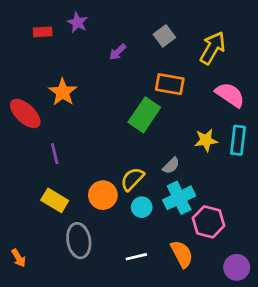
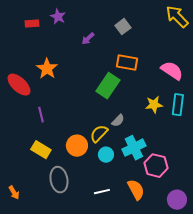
yellow arrow: (213, 48) -> (177, 17), moved, turned -75
gray semicircle: (171, 166) -> (118, 121), moved

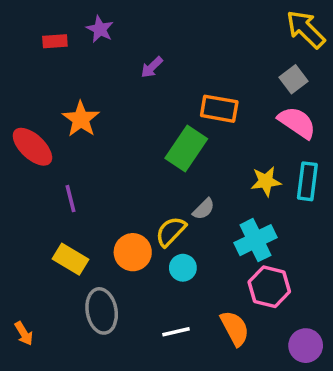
gray square: (123, 27) -> (294, 79), moved
cyan cross: (134, 148) -> (255, 240), moved

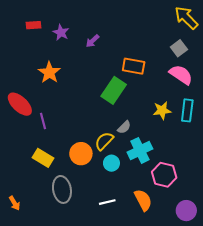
purple star: (100, 29) -> (61, 32), moved
red ellipse: (32, 147) -> (20, 104), moved
cyan cross: (255, 240) -> (140, 150), moved

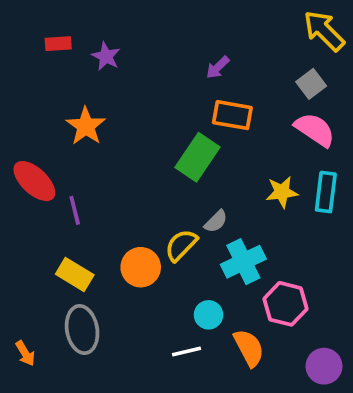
purple arrow: (93, 41) -> (218, 67), moved
cyan circle: (111, 163) -> (209, 315), moved
gray ellipse: (62, 189) -> (82, 330), moved

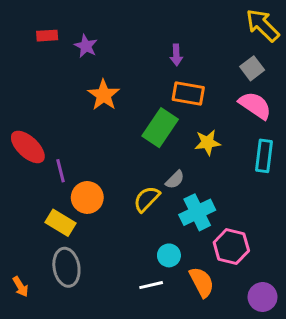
purple arrow: (218, 67) -> (176, 55), turned -48
orange star: (86, 126) -> (104, 95), moved
yellow star: (282, 192) -> (208, 143), moved
orange circle: (141, 267) -> (87, 197), moved

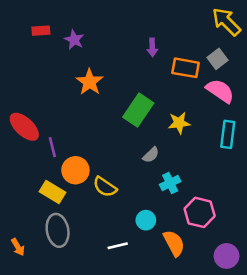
orange rectangle: (188, 94) -> (186, 68), moved
yellow semicircle: (147, 199) -> (105, 187), moved, turned -100
cyan cross: (197, 212) -> (170, 183), size x0.7
white line: (151, 285) -> (118, 246), moved

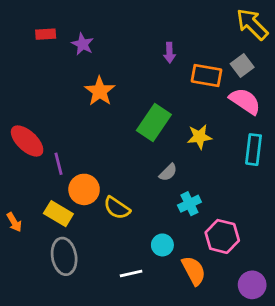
orange arrow: (18, 247) -> (14, 222), moved

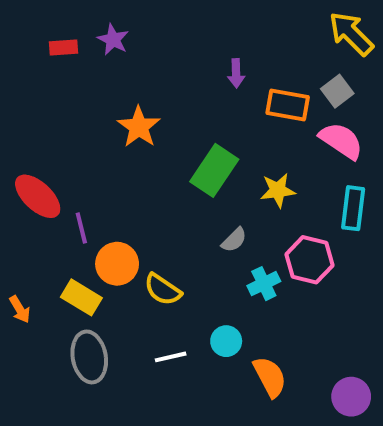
purple star: (83, 44) -> (113, 40), moved
pink hexagon: (222, 236) -> (309, 260), moved
white line: (131, 273) -> (171, 357), moved

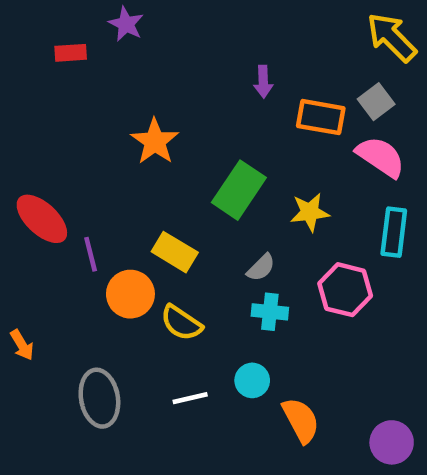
purple star: (113, 40) -> (126, 24), moved
cyan cross: (264, 284) -> (270, 312), moved, turned 32
yellow rectangle: (81, 297) -> (175, 252), moved

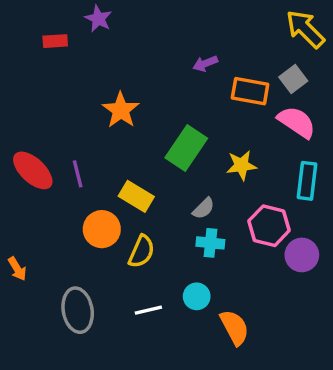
purple arrow: (263, 82) -> (205, 64), turned 70
purple line: (91, 254) -> (78, 174), moved
yellow semicircle: (181, 323) -> (141, 252), turned -100
purple circle: (392, 442) -> (302, 255), moved

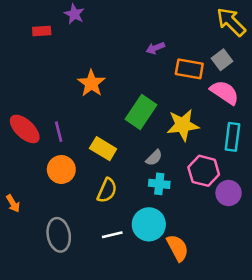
yellow star: (241, 165) -> (183, 125), size x1.4
orange circle: (102, 229) -> (61, 169), moved
cyan circle: (197, 296) -> (149, 224), size x1.6

